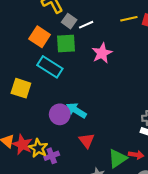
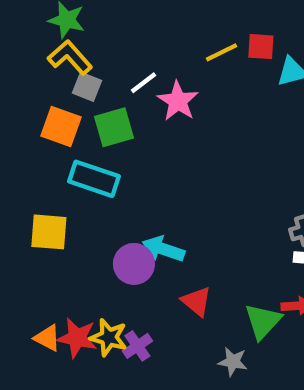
gray square: (69, 21) -> (87, 87), moved
pink star: (102, 53) -> (178, 101), moved

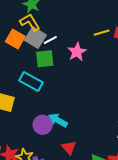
white line: (143, 83) -> (50, 40), moved
gray square: (87, 87) -> (35, 38), size x1.5
orange square: (61, 126) -> (15, 39), moved

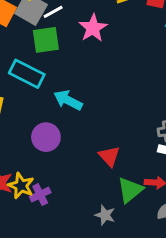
cyan arrow: (58, 120) -> (68, 100), moved
red triangle: (69, 148) -> (109, 156), moved

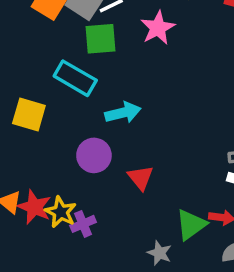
cyan arrow: (68, 100) -> (123, 113), turned 136
red triangle: (109, 156) -> (141, 178), moved

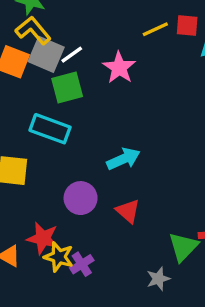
cyan arrow: (123, 113) -> (123, 159), moved
red star: (34, 207) -> (43, 238), moved
gray star: (159, 253) -> (158, 279), turned -30

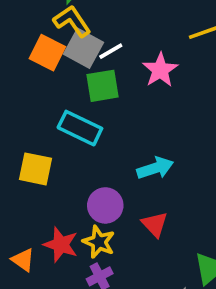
yellow star: (59, 257) -> (99, 242), moved

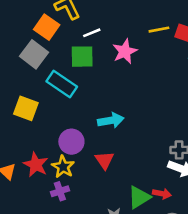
gray square: (84, 48) -> (34, 54), moved

